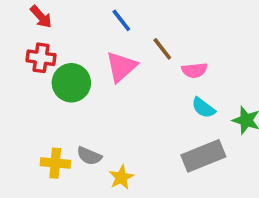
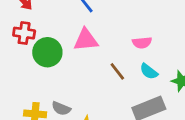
brown line: (162, 49) -> (117, 71), moved
pink triangle: (121, 67) -> (86, 40), turned 36

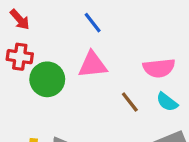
pink semicircle: (142, 43) -> (159, 68), size x1.4

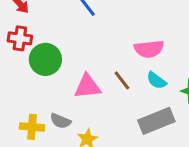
pink triangle: (93, 65) -> (87, 86), moved

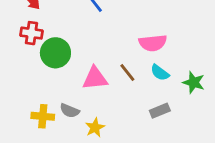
gray rectangle: (156, 121) -> (160, 111), size x0.6

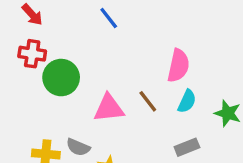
pink semicircle: (153, 43) -> (178, 66), turned -72
cyan semicircle: (160, 73) -> (187, 101), turned -102

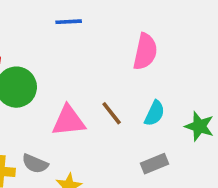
blue line: (109, 18) -> (69, 22), turned -55
pink semicircle: (178, 66) -> (145, 52), moved

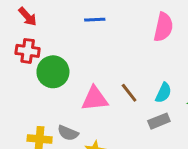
pink semicircle: (145, 52) -> (163, 27), moved
gray rectangle: (155, 164) -> (159, 121), moved

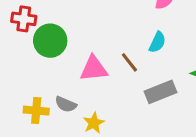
cyan semicircle: (163, 93) -> (157, 42), moved
gray rectangle: (159, 121) -> (160, 92), size x1.4

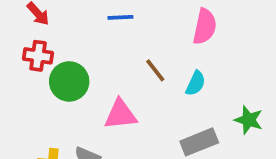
brown line: (129, 62) -> (155, 70), moved

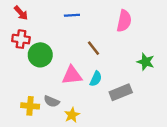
cyan semicircle: (196, 83) -> (96, 79), moved
green star: (249, 120) -> (146, 62), moved

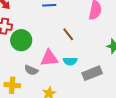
cyan semicircle: (96, 79) -> (70, 61), turned 64
gray semicircle: (52, 101) -> (31, 70), moved

